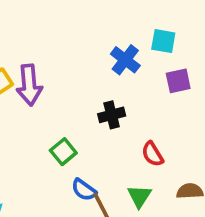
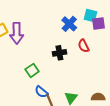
purple square: (178, 81) -> (99, 24), moved
red semicircle: (152, 154) -> (84, 46), moved

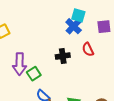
cyan square: (90, 15) -> (78, 15), moved
purple arrow: (17, 33) -> (20, 64), moved

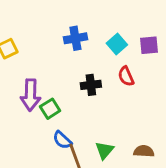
cyan square: (78, 15) -> (117, 44), moved, turned 32
blue cross: (74, 26) -> (75, 38), moved, turned 35

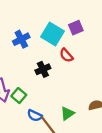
cyan square: (117, 44) -> (53, 34), size x1.5
green triangle: (104, 150) -> (67, 113), turned 32

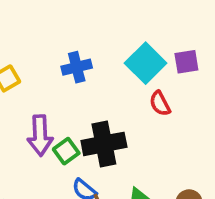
blue cross: (21, 39) -> (77, 67), moved
black cross: (43, 69) -> (104, 144), moved, size x1.6

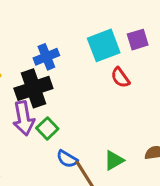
cyan square: (146, 63) -> (104, 45), turned 32
black cross: (104, 144) -> (33, 88), moved

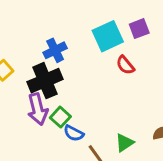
blue semicircle: (67, 159) -> (74, 133), moved

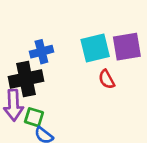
purple square: (139, 29) -> (127, 47), size x1.5
green square: (60, 117) -> (34, 117), turned -36

